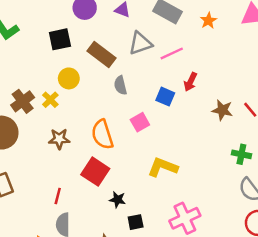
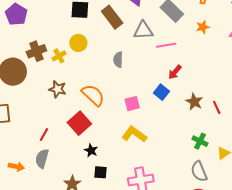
brown rectangle: (102, 55) -> (112, 17), moved
blue square: (165, 97) -> (161, 92), moved
pink square: (140, 122) -> (132, 104), moved
orange semicircle: (102, 134) -> (93, 95), turned 135

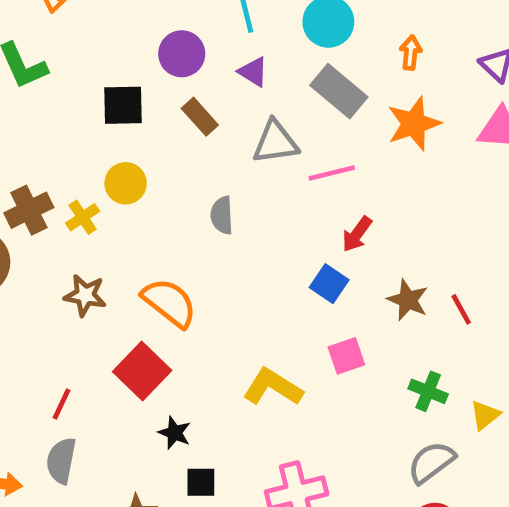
brown rectangle: (112, 17) -> (200, 117), size x0.7
orange star: (203, 27) -> (414, 124), size x1.6
pink square: (132, 104) -> (346, 356), moved
gray semicircle: (199, 171) -> (431, 462), turned 80

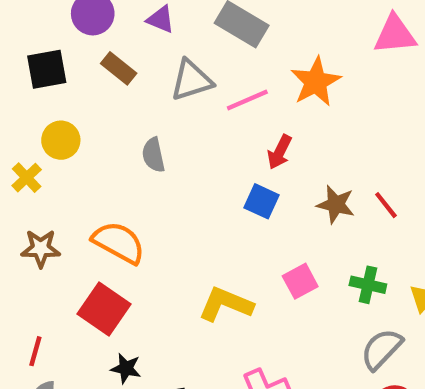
orange star: (414, 124) -> (316, 82), moved
pink square: (346, 356) -> (300, 281), moved
black star: (175, 433) -> (126, 368), moved

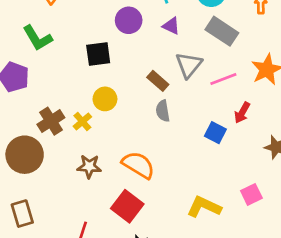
brown rectangle: (119, 68) -> (158, 81), moved
gray triangle: (191, 80) -> (189, 65), turned -36
blue square: (261, 201) -> (215, 133), moved

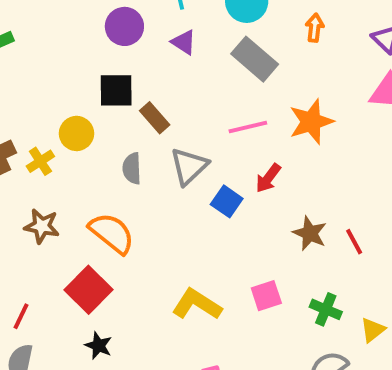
black square: (98, 54) -> (116, 90), moved
gray triangle: (189, 65) -> (189, 166), moved
gray semicircle: (163, 111) -> (132, 168), moved

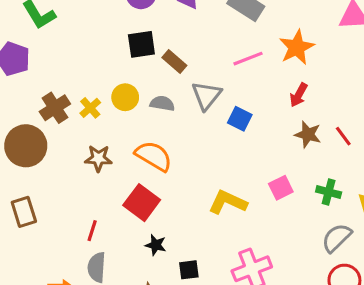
yellow circle: (77, 133) -> (125, 97), moved
gray semicircle: (132, 168) -> (162, 103), turned 110
red arrow: (268, 178) -> (299, 95), moved

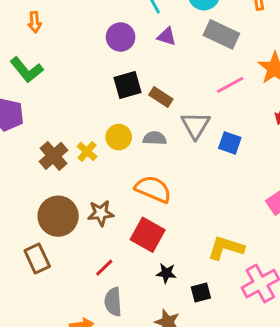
brown circle: (26, 146) -> (58, 216), moved
brown star: (98, 158) -> (101, 213), moved
yellow L-shape: (228, 202) -> (226, 248), moved
red line: (92, 231) -> (104, 268), turned 36

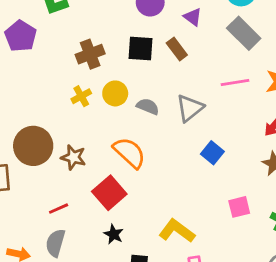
brown rectangle: (161, 97) -> (177, 49), moved
blue square: (230, 143) -> (212, 153), moved
brown cross: (53, 156) -> (90, 54), moved

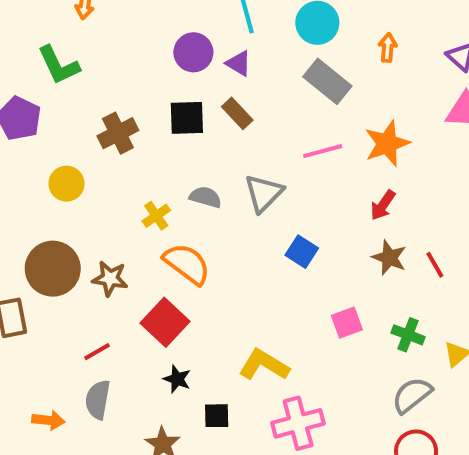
purple triangle: (193, 17) -> (239, 63), moved
yellow circle: (115, 93) -> (67, 184), moved
yellow cross: (81, 96) -> (156, 216), moved

